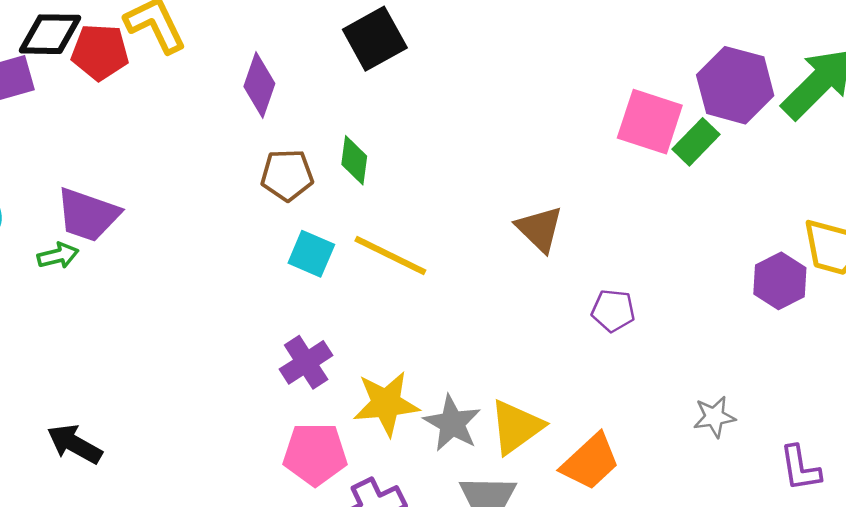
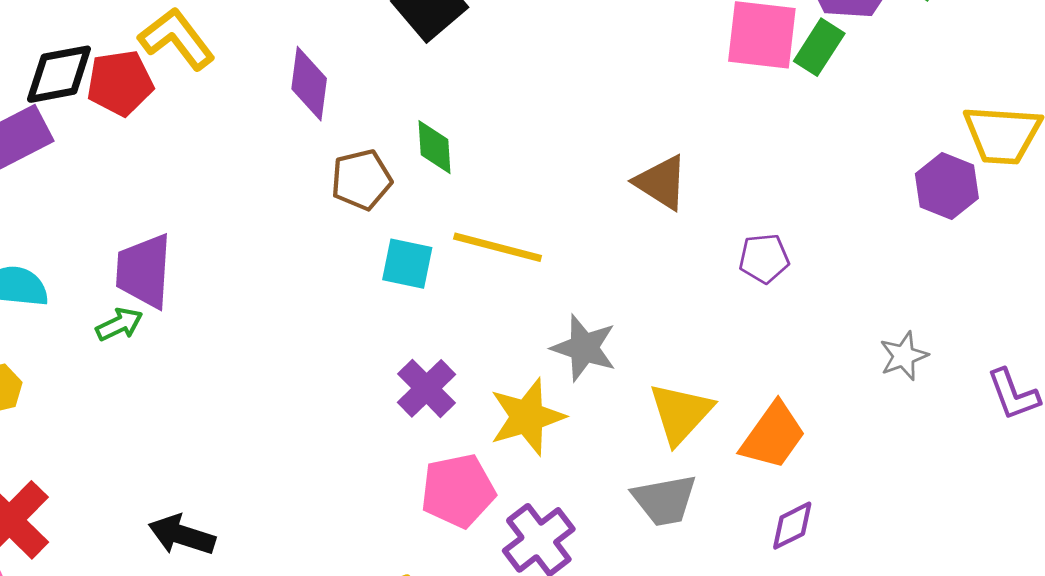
purple trapezoid: (88, 215) -> (144, 271), turned 86
gray star: (452, 423) -> (584, 348), moved

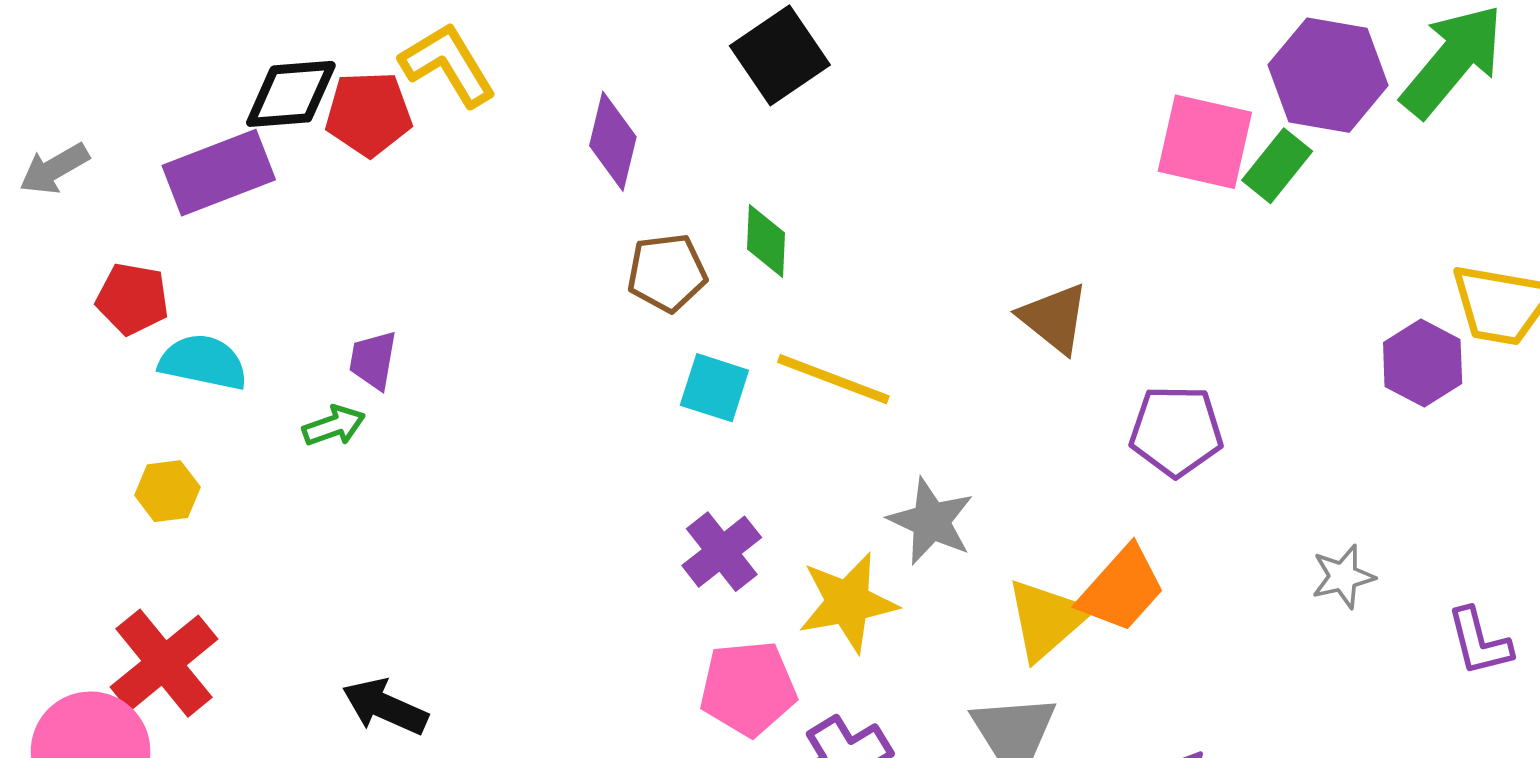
purple pentagon: (764, 258) -> (1176, 431), size x1.4
purple trapezoid: (144, 271) -> (373, 360), size x0.6
orange trapezoid: (773, 436) -> (1122, 589), moved

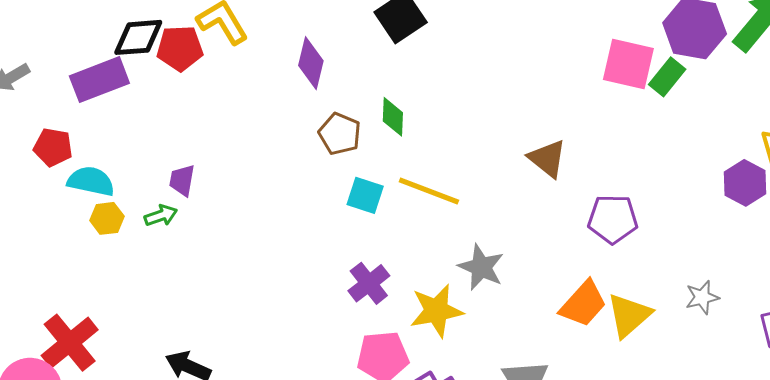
brown pentagon: (667, 273) -> (340, 134), turned 30
yellow hexagon: (167, 491) -> (107, 218), moved
yellow triangle: (1047, 619) -> (629, 315), moved

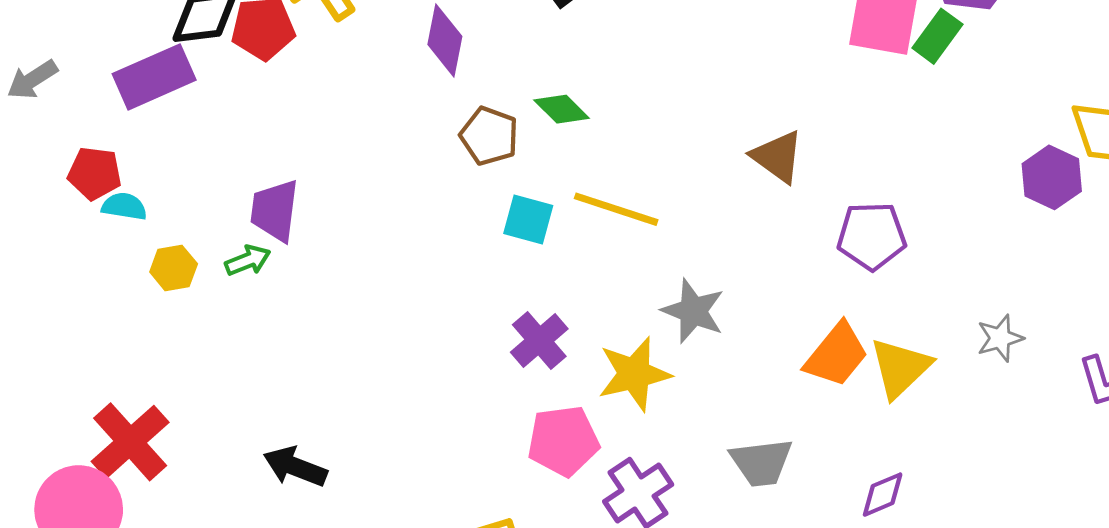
green diamond: (393, 117) -> (562, 109), turned -45
purple trapezoid: (182, 180) -> (275, 210), size x1.4
cyan semicircle: (91, 181) -> (124, 206), moved, size x0.7

